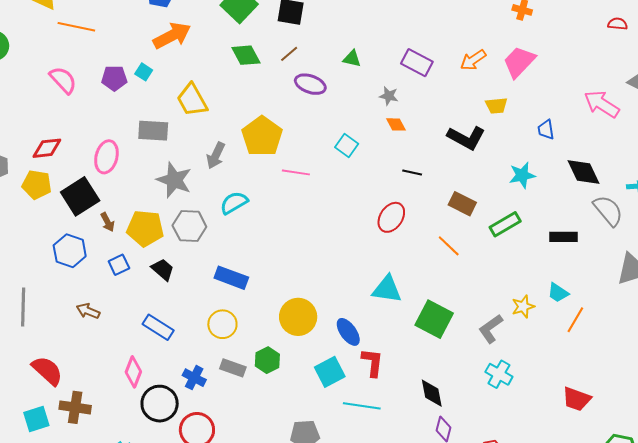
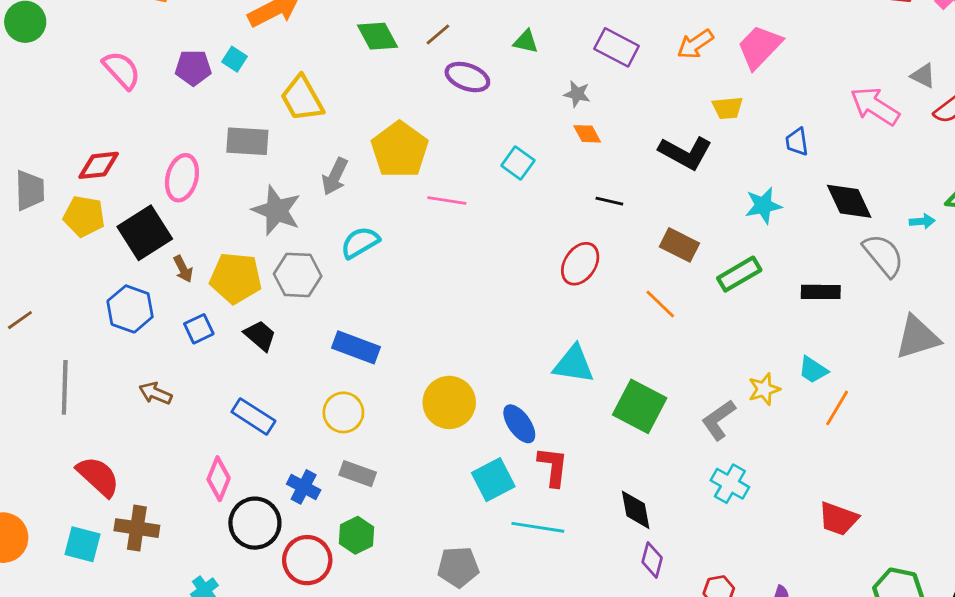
green hexagon: (267, 360) -> (356, 535), moved
cyan square: (36, 419) -> (83, 544), turned 32

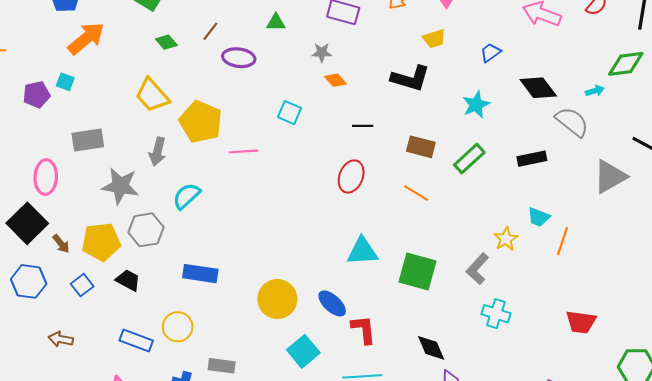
green diamond: (378, 36) -> (166, 42), size x0.7
yellow trapezoid: (302, 99) -> (152, 95), moved
blue trapezoid: (797, 142) -> (490, 53), turned 75
yellow circle: (343, 412) -> (178, 327), moved
cyan square: (493, 480) -> (303, 351), moved

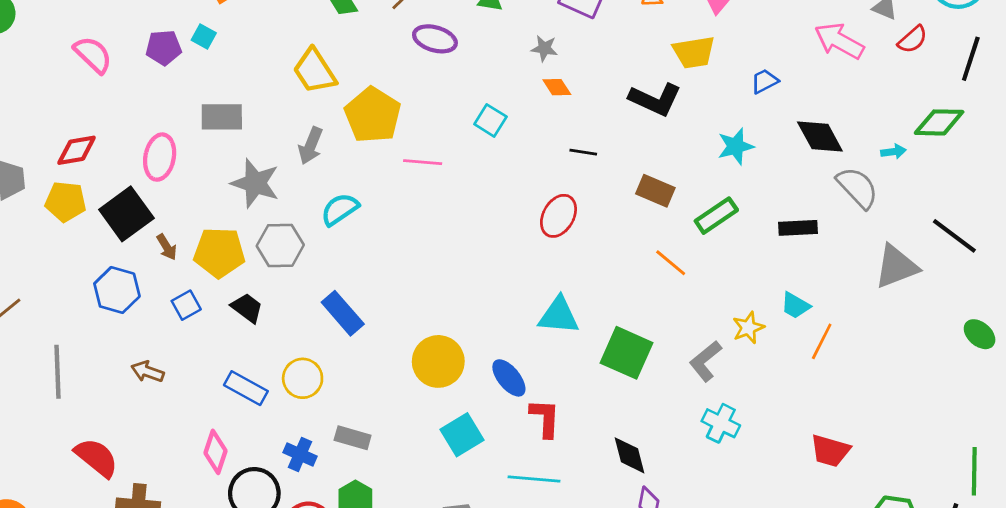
yellow trapezoid: (434, 39) -> (694, 52), size x1.4
orange line: (416, 193) -> (671, 263), moved
blue rectangle: (200, 274) -> (343, 313), turned 32

